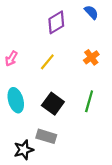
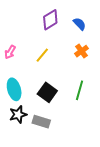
blue semicircle: (91, 12) -> (79, 24), moved
black star: (24, 150) -> (18, 114), moved

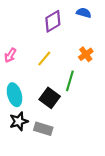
blue semicircle: (79, 24) -> (84, 13), moved, turned -32
green line: (79, 90) -> (70, 81), moved

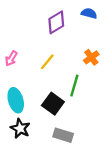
black star: (19, 121) -> (20, 128), turned -30
gray rectangle: (43, 129) -> (63, 135), moved

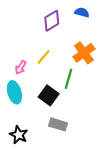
orange cross: (91, 57) -> (84, 53), size x1.5
pink arrow: (11, 58) -> (21, 67), moved
black star: (20, 128) -> (19, 135), moved

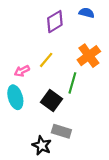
pink arrow: (21, 67) -> (22, 71), turned 32
black star: (19, 135) -> (42, 145), moved

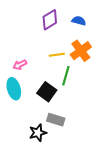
blue semicircle: (87, 13) -> (79, 21), moved
yellow line: (46, 60) -> (57, 55), moved, turned 42
black star: (42, 145) -> (38, 133), turned 30

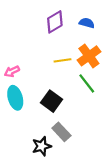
pink arrow: (20, 65) -> (12, 71), moved
green line: (66, 76) -> (87, 83), moved, turned -54
gray rectangle: (56, 120) -> (61, 132), turned 30

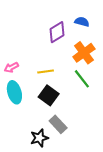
purple diamond: (55, 22) -> (57, 32), moved
yellow line: (63, 60) -> (46, 72), moved

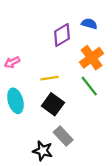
pink arrow: (11, 67) -> (12, 62), moved
black star: (39, 138) -> (43, 151), turned 30

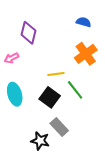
purple diamond: (62, 35) -> (28, 33), moved, turned -45
yellow line: (50, 78) -> (56, 74), moved
green line: (89, 86) -> (75, 90), moved

